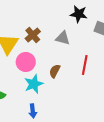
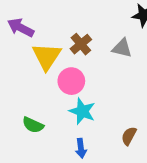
brown semicircle: (55, 71) -> (129, 136), moved
cyan star: (34, 84) -> (82, 111), turned -30

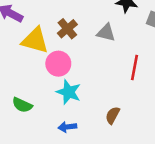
yellow triangle: (47, 56) -> (35, 40), turned -48
blue arrow: (81, 148) -> (67, 127), turned 90

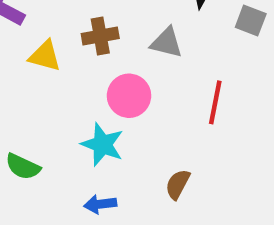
brown cross: (67, 29) -> (100, 36), turned 30
yellow triangle: (35, 40) -> (45, 56), size x0.7
pink circle: (58, 64) -> (129, 96), moved

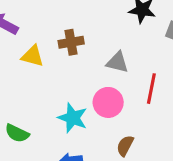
gray triangle: (167, 43) -> (117, 62), moved
pink circle: (129, 96) -> (108, 102), moved

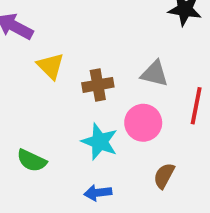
brown cross: (71, 42) -> (98, 85), moved
yellow triangle: (32, 56) -> (51, 66), turned 30

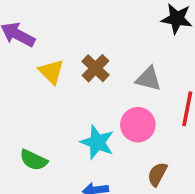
brown cross: (98, 85) -> (95, 68), moved, turned -36

